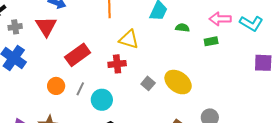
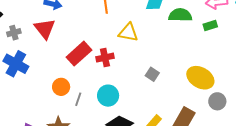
green semicircle: (182, 28) -> (180, 15), size x1.6
red cross: (117, 64) -> (105, 58), moved
yellow ellipse: (178, 82) -> (200, 78), moved
gray line: (80, 89) -> (78, 99), moved

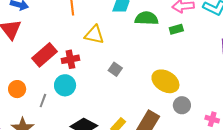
gray square: (152, 74) -> (115, 69), moved
orange circle: (61, 87) -> (17, 89), moved
cyan circle: (108, 96) -> (65, 85), moved

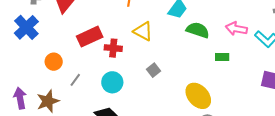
green rectangle: (176, 29) -> (222, 57), moved
cyan circle: (65, 85) -> (112, 82), moved

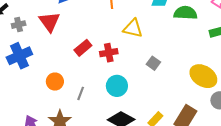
blue cross: (26, 27) -> (19, 56), turned 35
red rectangle: (90, 37) -> (83, 48), size x0.7

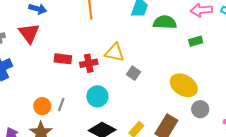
yellow triangle: (133, 28) -> (114, 53), moved
red rectangle: (83, 48) -> (63, 59), turned 48
orange circle: (55, 82) -> (42, 106), moved

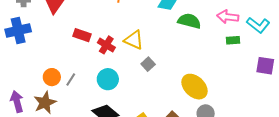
green rectangle: (196, 41) -> (233, 40), moved
red cross: (89, 63) -> (106, 45), turned 30

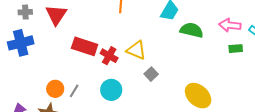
red rectangle: (82, 35) -> (85, 46), size x1.4

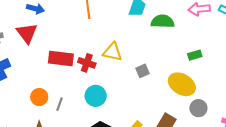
green rectangle: (236, 49) -> (195, 55), moved
gray square: (151, 74) -> (143, 71), moved, turned 32
orange circle: (55, 89) -> (39, 97), moved

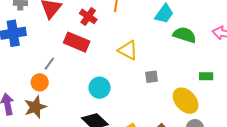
red cross: (87, 63) -> (88, 16), moved
orange circle: (39, 97) -> (40, 82), moved
gray line: (59, 104) -> (49, 64), moved

